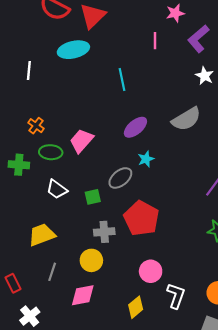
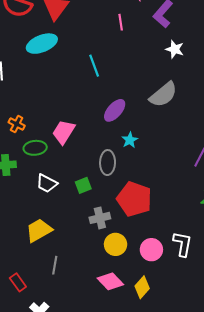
gray ellipse: (120, 178) -> (108, 163), turned -40
yellow circle: (91, 260) -> (116, 244), moved
pink diamond: (83, 295) -> (110, 281), moved, turned 65
white L-shape: (176, 296) -> (183, 244), moved

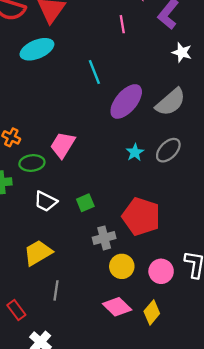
purple ellipse: (115, 110) -> (126, 101), moved, size x1.4
gray ellipse: (108, 163) -> (168, 150), moved, turned 45

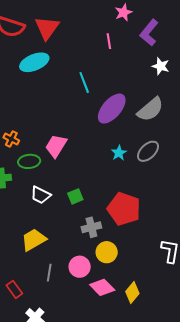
pink circle: (161, 271) -> (80, 267), moved

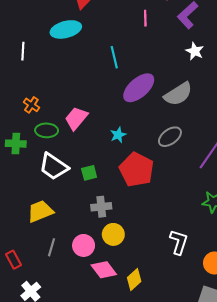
cyan star: (119, 153) -> (118, 135), moved
white trapezoid: (41, 195) -> (54, 166), size x1.4
red pentagon: (124, 209) -> (137, 170), moved

